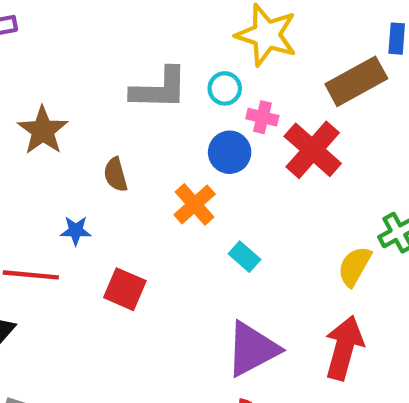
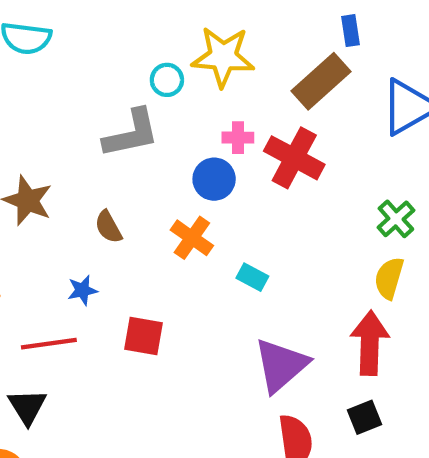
cyan circle: (225, 88) -> (167, 80), moved
yellow semicircle: (354, 266) -> (389, 278), moved

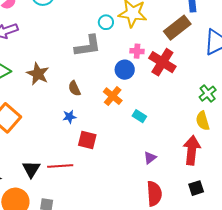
yellow semicircle: (389, 278) -> (203, 121), turned -36
blue star: (82, 290) -> (69, 117), moved
red line: (49, 344) -> (60, 166), moved
purple triangle: (281, 365) -> (150, 158), size x0.5
black square: (364, 417) -> (196, 188), moved

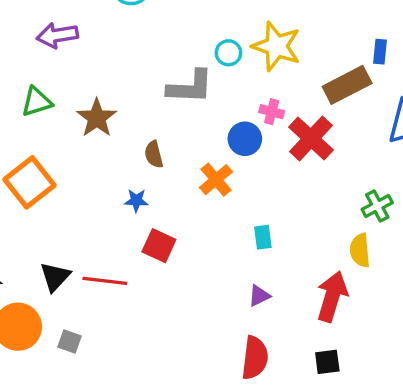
cyan rectangle: (139, 116) -> (263, 237), moved, turned 40

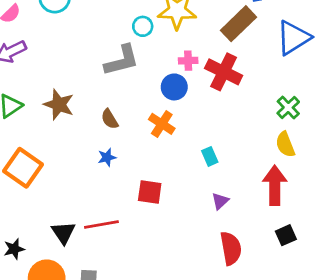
red square: (159, 246) -> (150, 192), moved

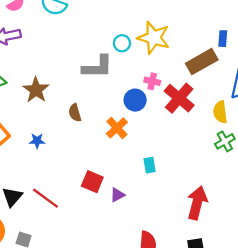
yellow semicircle: (285, 144) -> (220, 112), moved
blue star: (107, 157) -> (37, 141), moved
purple triangle: (220, 201) -> (117, 195), moved
red line: (101, 225) -> (46, 198), turned 32

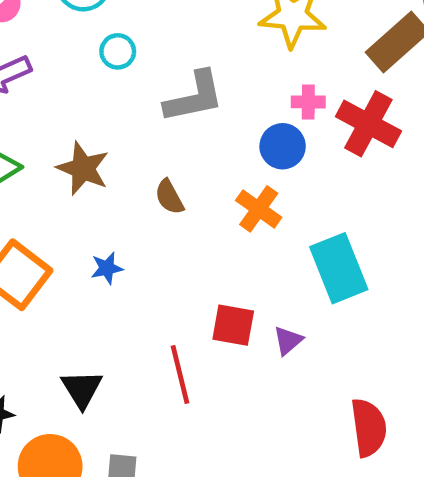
cyan circle: (122, 43) -> (118, 51), moved
cyan rectangle: (150, 165) -> (339, 268), size x2.0
red line: (46, 198) -> (180, 374), moved, turned 52

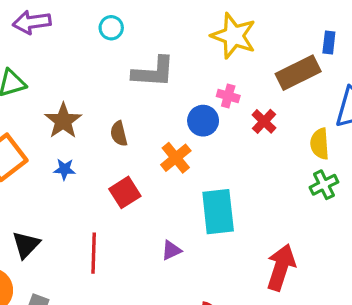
red cross: (368, 124) -> (264, 121), size x0.6
brown star: (83, 168) -> (63, 121), moved
red square: (233, 325) -> (125, 192), moved, turned 32

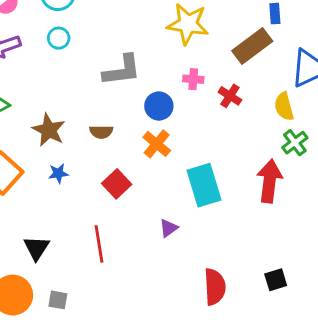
cyan circle: (111, 28) -> (59, 38), moved
blue circle: (203, 121) -> (159, 106), moved
brown semicircle: (119, 134) -> (101, 132), turned -65
red arrow: (281, 267) -> (269, 181), moved

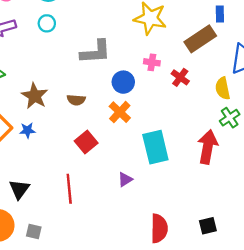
blue star: (58, 173) -> (27, 130), moved

